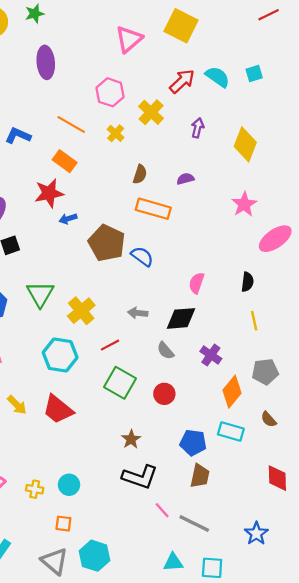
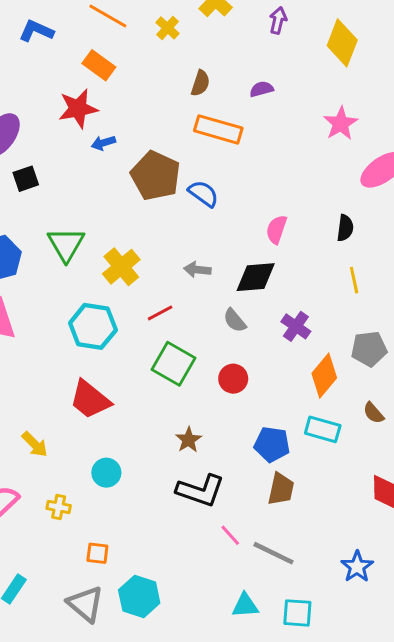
yellow arrow: (17, 405) -> (35, 444), moved
cyan circle: (69, 485) -> (106, 473), moved

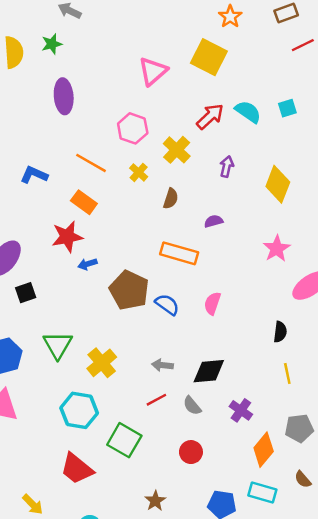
brown semicircle: (200, 83) -> (171, 199), moved
pink semicircle: (276, 229) -> (212, 303), moved
red line: (160, 313) -> (156, 400), moved
green square: (174, 364) -> (124, 440), moved

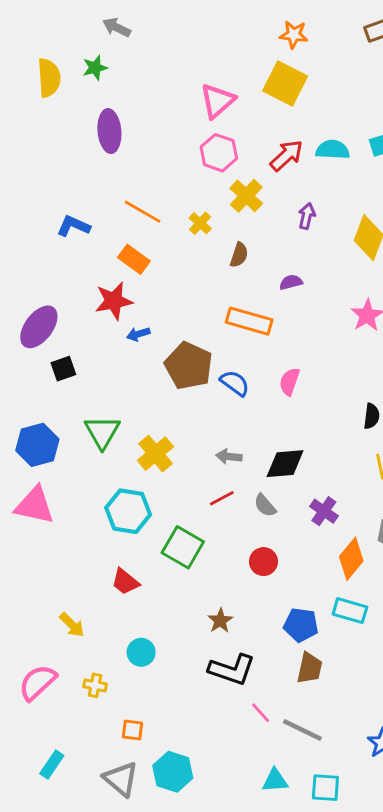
orange star: (230, 17) -> (294, 35), moved, turned -30
cyan semicircle: (248, 112) -> (333, 150), turned -32
pink hexagon: (133, 128) -> (219, 153), moved
red trapezoid: (77, 469) -> (125, 582), size x0.7

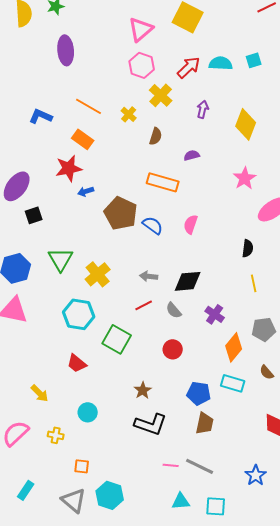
pink line: (261, 713) -> (171, 465), moved, turned -42

